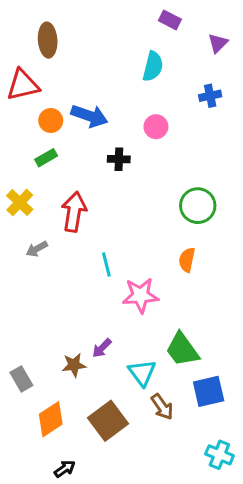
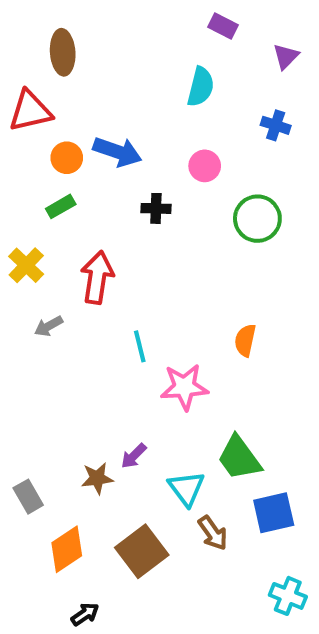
blue cross: (210, 96) -> (276, 125), turned 30
green circle: (198, 206) -> (257, 219), moved

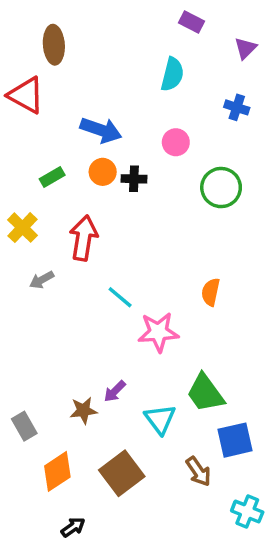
red triangle: (30, 111) -> (26, 95), turned 42
orange circle: (67, 158) -> (103, 172), moved
cyan line: (140, 346) -> (120, 297), turned -36
brown arrow: (213, 533) -> (198, 471), moved

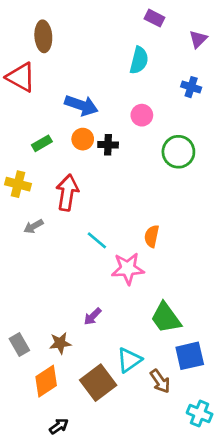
yellow cross: (23, 228) -> (18, 184), turned -30
orange semicircle: (211, 292) -> (152, 236), moved
brown star: (83, 410) -> (60, 343), moved
cyan triangle: (160, 419) -> (129, 360), moved, turned 32

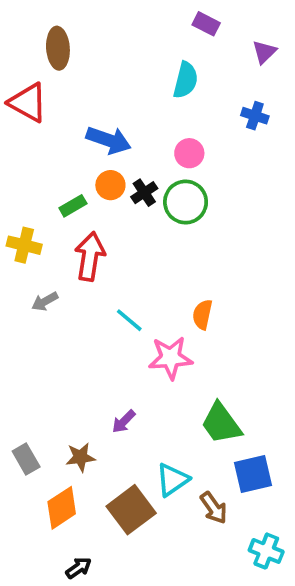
green rectangle: (42, 143) -> (73, 206), moved
black cross: (108, 145) -> (144, 193), turned -36
green circle: (178, 152) -> (186, 202), moved

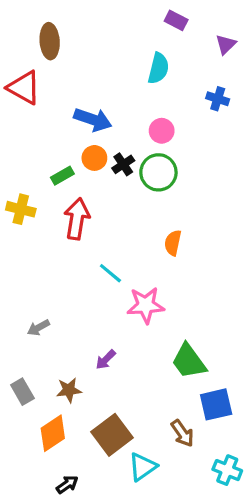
gray arrow: (45, 301) -> (38, 328), moved
orange semicircle: (202, 315) -> (173, 243), moved
cyan triangle: (172, 480) -> (142, 467), moved

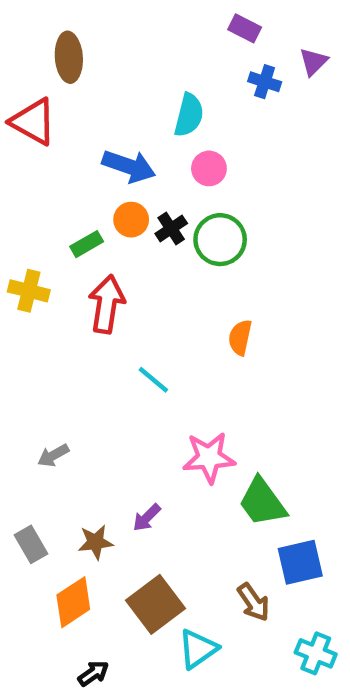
cyan semicircle: (158, 68) -> (189, 115), moved
blue cross: (218, 99) -> (265, 82), moved
pink circle: (162, 131) -> (209, 168), moved
pink star: (146, 305) -> (209, 458), moved
purple arrow: (106, 360) -> (147, 518), moved

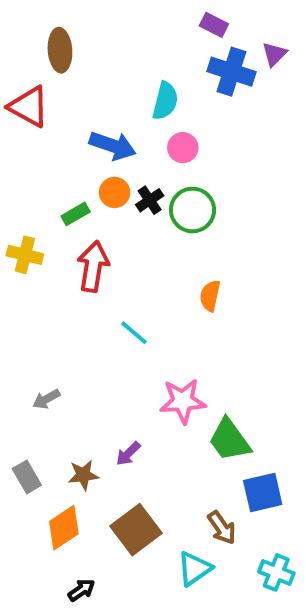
blue cross: (265, 82) -> (231, 72), size x1.6
cyan triangle: (198, 649) -> (194, 569), moved

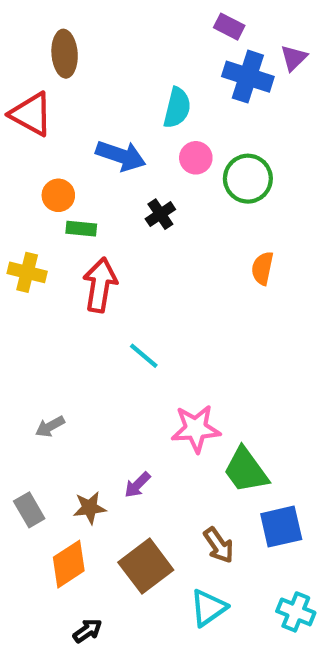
orange circle: (115, 192) -> (58, 195), moved
green circle: (193, 210) -> (248, 179), moved
green rectangle: (76, 214) -> (81, 229), turned 36
orange semicircle: (210, 296) -> (262, 268), moved
brown arrow: (222, 528) -> (219, 545), moved

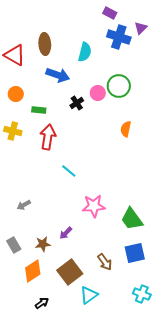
brown ellipse: (65, 54) -> (45, 44), moved
pink circle: (196, 158) -> (98, 93), moved
orange circle: (58, 195) -> (16, 94), moved
green trapezoid: (246, 470) -> (132, 219), moved
cyan triangle: (208, 608) -> (89, 295), moved

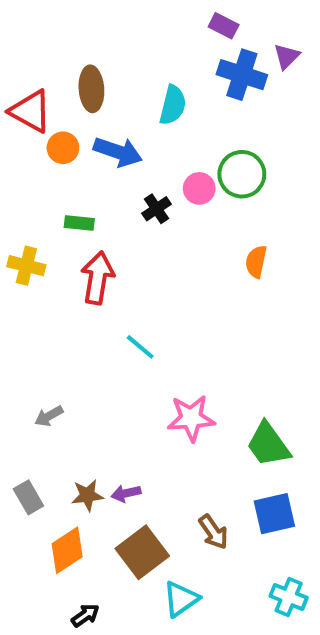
orange circle: (16, 94) -> (63, 148), moved
purple arrow: (66, 233) -> (126, 493), moved, turned 32

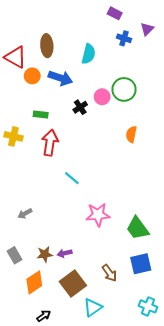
blue cross: (242, 75) -> (124, 38), size x0.6

